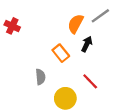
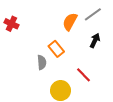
black arrow: (87, 44) -> (95, 40), moved
gray semicircle: (40, 77) -> (42, 62), moved

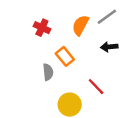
red cross: (11, 24) -> (42, 28), moved
black arrow: (95, 40) -> (109, 47), turned -120

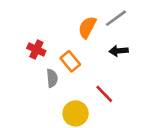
red cross: (42, 28) -> (36, 49), moved

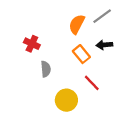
orange rectangle: (70, 61) -> (81, 54), moved

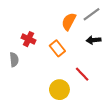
orange rectangle: (81, 54) -> (57, 48), moved
gray semicircle: (46, 69) -> (14, 60), moved

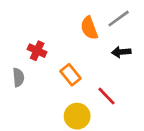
orange semicircle: (69, 21) -> (89, 28), turned -48
orange rectangle: (57, 48) -> (70, 75), moved

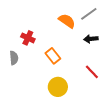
orange semicircle: (89, 28) -> (67, 21), turned 144
red line: (107, 96) -> (92, 72), moved

